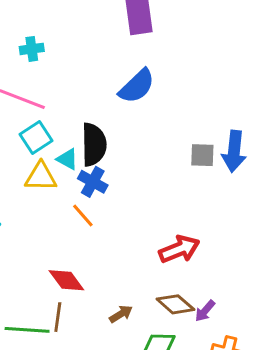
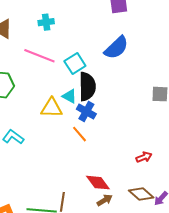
cyan square: (36, 137) -> (75, 63), moved
red arrow: (179, 249) -> (144, 157), size x0.6
red diamond: (66, 280) -> (98, 183), moved

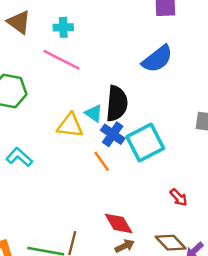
cyan cross: (46, 22) -> (63, 27), moved
cyan square: (75, 63) -> (145, 142), moved, size x1.4
red arrow: (144, 157) -> (179, 197), turned 63

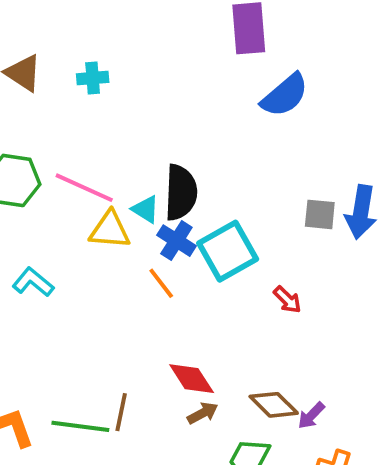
blue semicircle: (157, 59) -> (285, 95), moved
pink line: (61, 60) -> (84, 188), moved
red arrow: (179, 197) -> (287, 300), moved

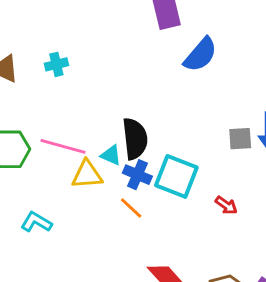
cyan square: (228, 251) -> (176, 176), turned -30

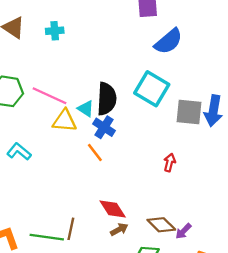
gray square: (240, 139) -> (189, 112), size x1.4
cyan square: (176, 176) -> (152, 89), moved
red arrow: (226, 205) -> (170, 162), turned -120

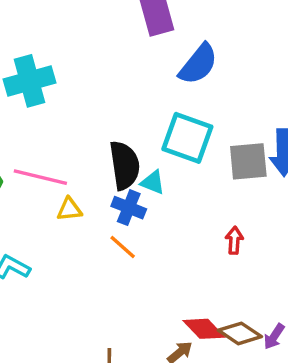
cyan cross: (55, 31) -> (30, 81), size x1.8
cyan triangle: (86, 109) -> (153, 182), moved
yellow triangle: (65, 121) -> (69, 209), size x0.7
red diamond: (113, 209) -> (204, 329), moved

